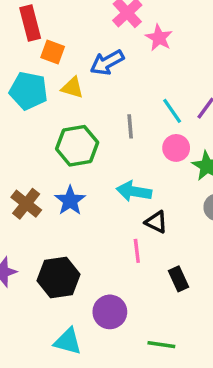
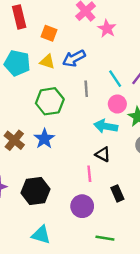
orange square: (53, 52) -> (49, 33), moved
blue arrow: (107, 62) -> (74, 58), moved
cyan arrow: (134, 191) -> (106, 126), moved
purple circle: (110, 312) -> (82, 206), moved

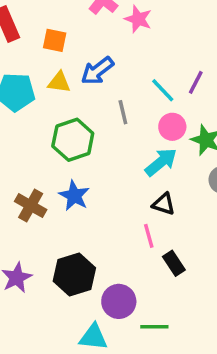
cyan arrow: (106, 126) -> (161, 162), turned 140
black rectangle: (117, 193) -> (174, 263), moved
purple circle: (82, 206) -> (119, 301), moved
green line: (105, 238) -> (154, 327), moved

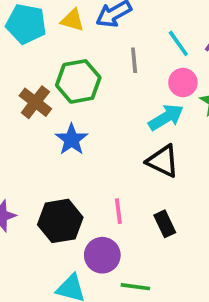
black triangle: (164, 204) -> (163, 161), size x1.4
brown cross: (31, 206) -> (35, 102), moved
pink line: (149, 236) -> (118, 211), moved

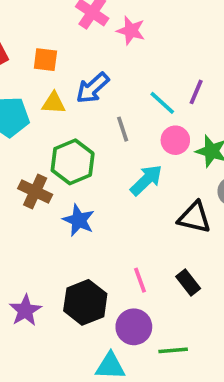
cyan arrow: (166, 117) -> (146, 180), moved
black triangle: (163, 161) -> (194, 217), moved

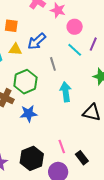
pink circle: (175, 140) -> (75, 27), moved
cyan arrow: (146, 180) -> (66, 92), turned -54
blue star: (79, 220) -> (28, 113), turned -30
black rectangle: (188, 283) -> (82, 158), moved

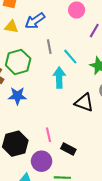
cyan line: (75, 50) -> (70, 57), moved
black rectangle: (82, 158) -> (68, 149), turned -32

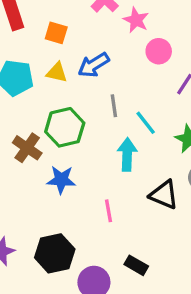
pink line: (48, 135) -> (109, 211), moved

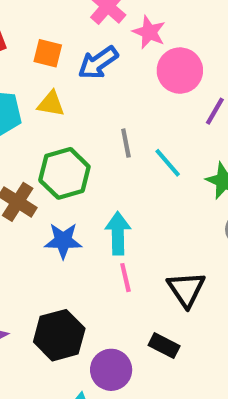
pink circle: (159, 51) -> (180, 71), size x1.4
blue arrow: (94, 65) -> (98, 63), moved
cyan arrow: (127, 154) -> (118, 233), moved
black triangle: (164, 195) -> (186, 289), moved, turned 36

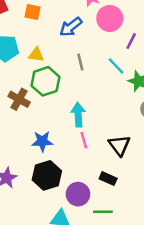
blue arrow: (98, 63) -> (71, 27), moved
yellow triangle: (51, 104) -> (36, 55), moved
cyan line: (168, 163) -> (116, 66), moved
blue star: (63, 241) -> (42, 141), moved

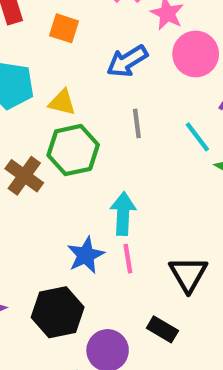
blue star: (42, 141) -> (86, 255), moved, turned -30

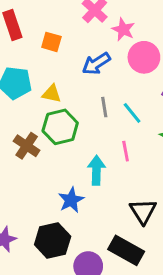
cyan line: (197, 137) -> (132, 113), moved
pink line: (128, 259) -> (126, 151), moved
black rectangle: (162, 329) -> (126, 250), size x1.6

